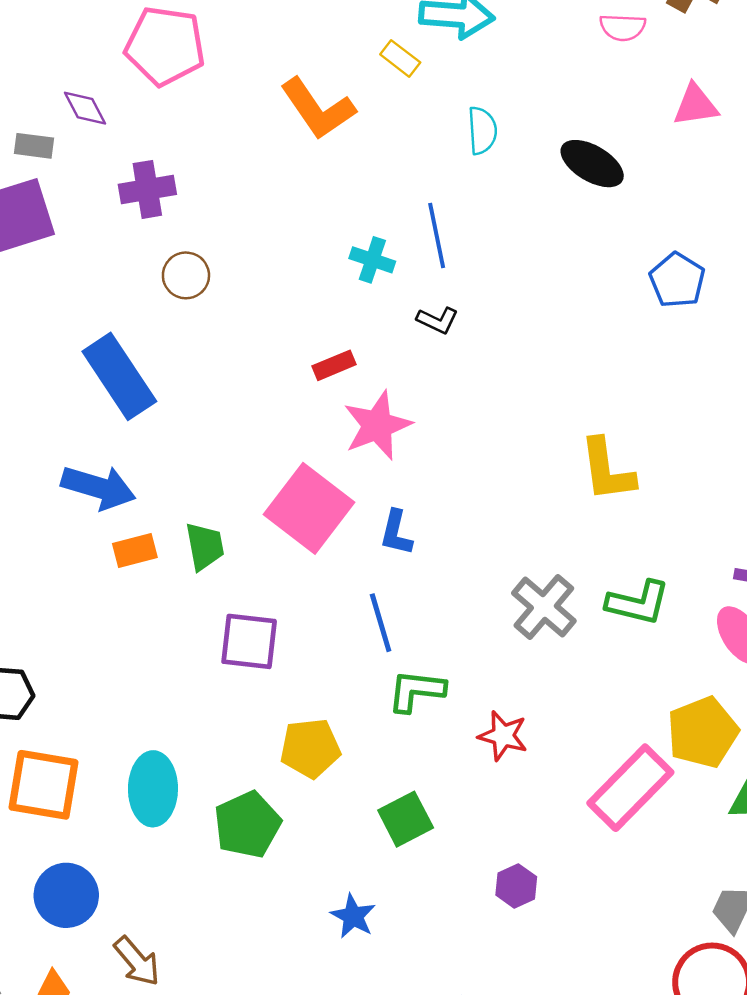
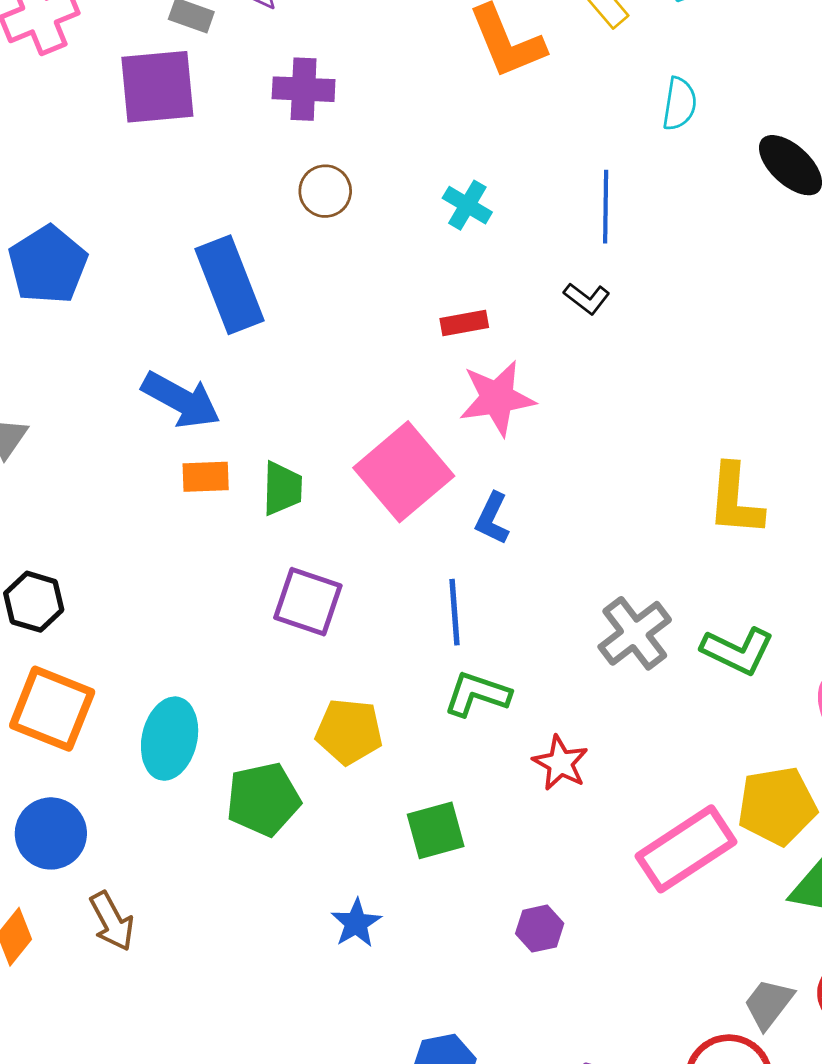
cyan cross: (372, 260) -> (467, 205), moved

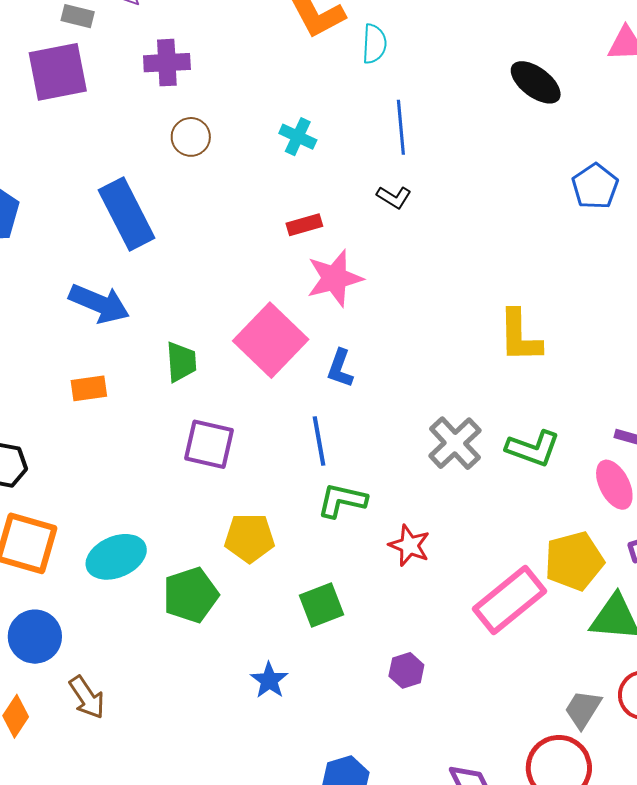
cyan semicircle: (679, 104) -> (374, 44), moved
orange rectangle: (206, 477) -> (89, 388), moved
cyan ellipse: (170, 739) -> (116, 557), turned 60

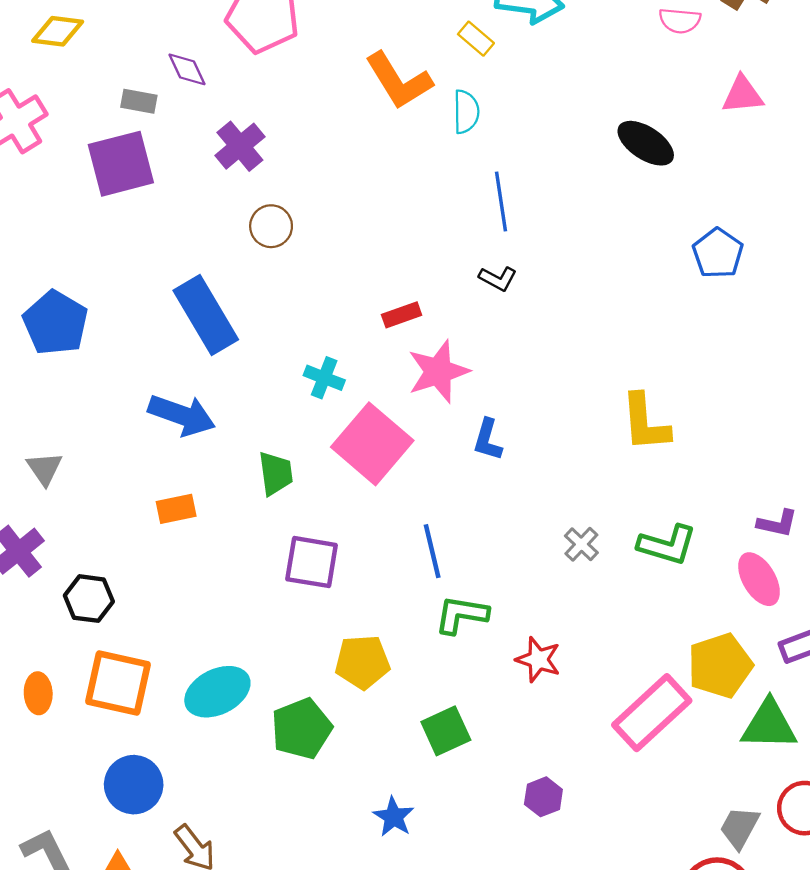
purple cross: (167, 63) -> (240, 146), turned -33
cyan cross: (298, 137) -> (324, 378), moved
blue L-shape: (340, 368) -> (488, 440), moved
gray cross: (455, 443) -> (581, 544), size x0.6

